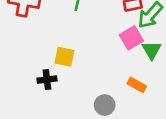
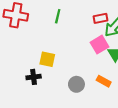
gray circle: (105, 105) -> (76, 84), moved

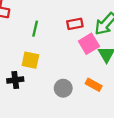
green line: (58, 16) -> (35, 29), moved
red rectangle: (101, 18) -> (75, 24), moved

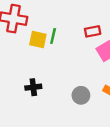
yellow square: (30, 60) -> (38, 40), moved

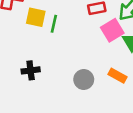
green line: (53, 36) -> (54, 24), moved

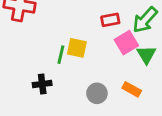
yellow square: (36, 17) -> (77, 48), moved
green line: (54, 24) -> (61, 55), moved

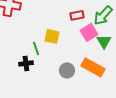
green line: (61, 55) -> (36, 48), moved, turned -32
orange rectangle: (132, 89) -> (93, 67), size x1.6

